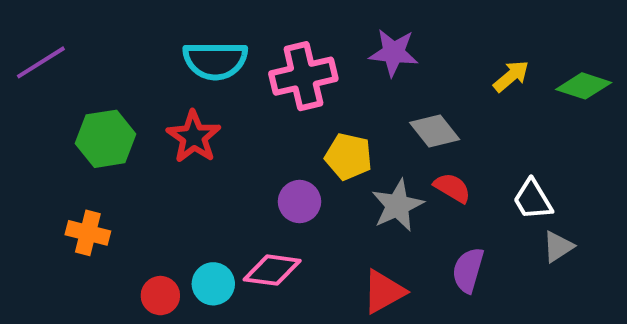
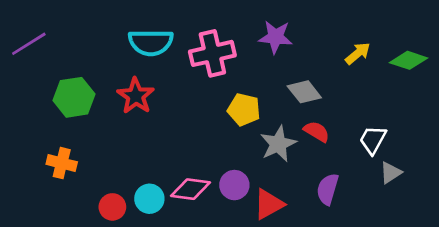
white trapezoid: (533, 200) -> (373, 140), turned 60
purple circle: (299, 202) -> (234, 185), moved

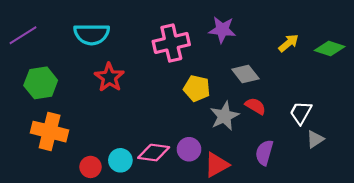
cyan semicircle: (151, 42) -> (92, 34), moved
green hexagon: (74, 97) -> (41, 83), moved
orange cross: (62, 163) -> (50, 132), size x1.5

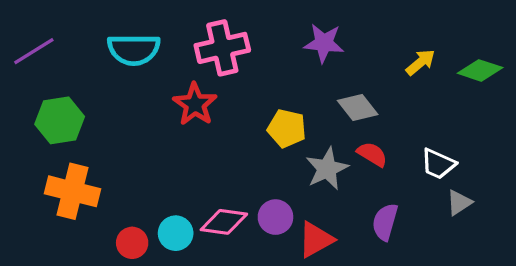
pink cross: (171, 43) -> (222, 48), moved
red star: (109, 77) -> (195, 104), moved
white trapezoid: (301, 113) -> (438, 164), turned -95

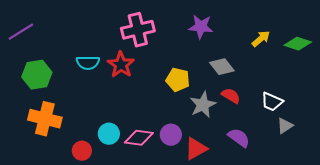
cyan semicircle: (134, 50) -> (88, 63), moved, size x0.7
purple semicircle: (385, 222) -> (239, 138), turned 110
cyan circle: (176, 233) -> (109, 134), moved

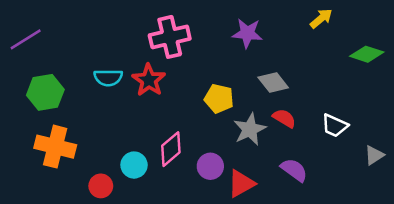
yellow arrow: (261, 39) -> (321, 18), moved
gray triangle: (285, 126) -> (374, 155), moved
pink diamond: (139, 138) -> (171, 149), moved, turned -48

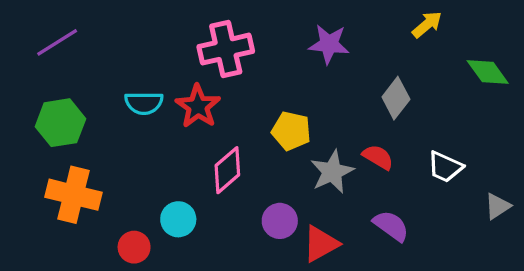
purple line: (26, 39) -> (57, 42), moved
green diamond: (367, 54) -> (488, 72), turned 36
gray diamond: (273, 83) -> (396, 98), moved, turned 76
pink diamond: (171, 149) -> (227, 170), moved

